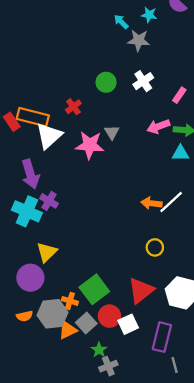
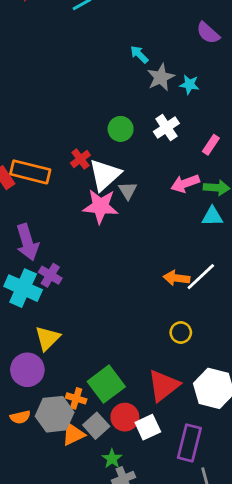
cyan star: (149, 15) -> (189, 84), moved
gray star: (139, 40) -> (161, 77), turned -30
white triangle: (49, 136) -> (105, 175), moved

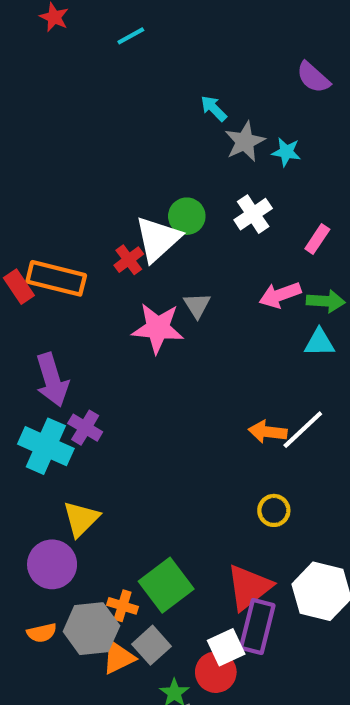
white triangle: (105, 175) -> (158, 239), moved
red circle: (125, 417) -> (216, 672), moved
purple rectangle: (189, 443) -> (257, 627), moved

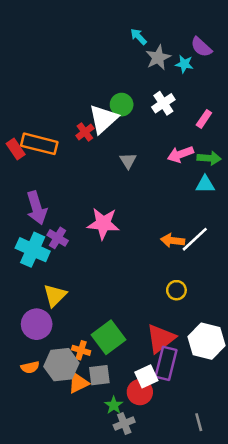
purple semicircle: (313, 77) -> (201, 47), moved
pink star: (158, 328) -> (103, 224), moved
gray square: (152, 645) -> (99, 375), turned 35

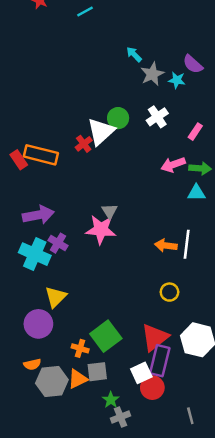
gray triangle: (128, 161) -> (109, 211), moved
purple arrow: (37, 208) -> (38, 215), turned -84
white line: (195, 239) -> (187, 244), turned -40
gray hexagon: (61, 365) -> (52, 381), moved
red circle: (140, 392) -> (152, 388), moved

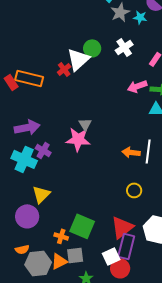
green square: (106, 336) -> (82, 226), turned -30

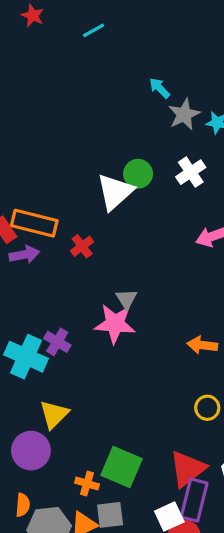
red cross: (64, 69) -> (82, 246), moved
purple arrow: (27, 127) -> (24, 254), moved, size x0.7
orange semicircle: (22, 249) -> (23, 505), turned -72

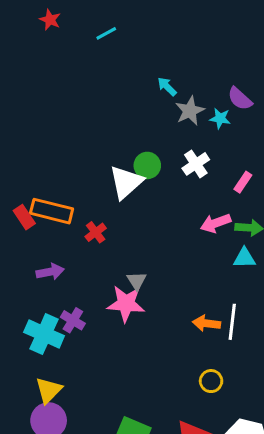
purple arrow: (24, 254) -> (50, 272), moved
yellow triangle: (54, 414) -> (49, 390), moved

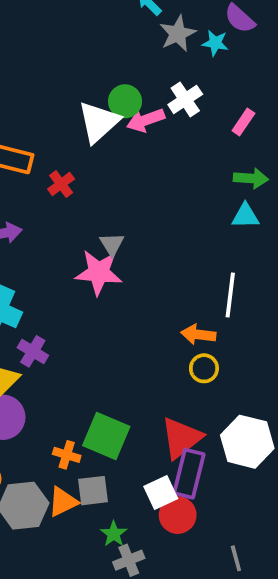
pink arrow: (216, 223) -> (146, 120), moved
purple cross: (73, 320) -> (33, 351), moved
orange arrow: (206, 323) -> (198, 334), moved

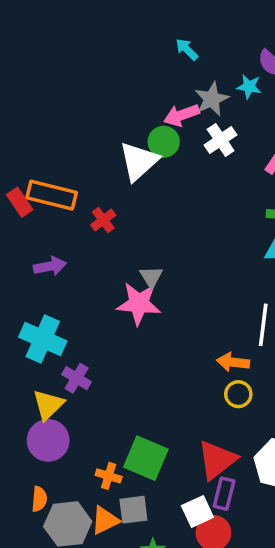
gray star: (178, 34) -> (212, 99), moved
pink arrow: (146, 120) -> (181, 115), moved
purple rectangle: (189, 474) -> (224, 494), size x0.7

